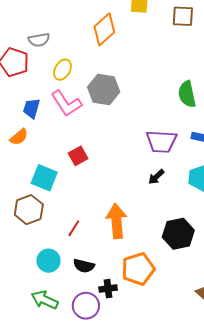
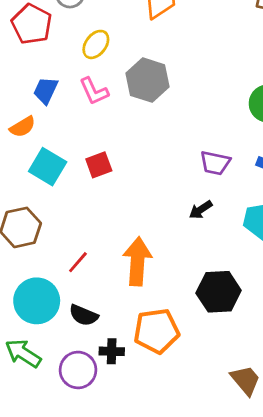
pink L-shape: (66, 103) -> (94, 91), size x0.7
purple trapezoid: (161, 142) -> (215, 163), size x0.7
cyan square: (44, 178) -> (48, 167), moved
cyan circle: (48, 261) -> (37, 301), size x1.4

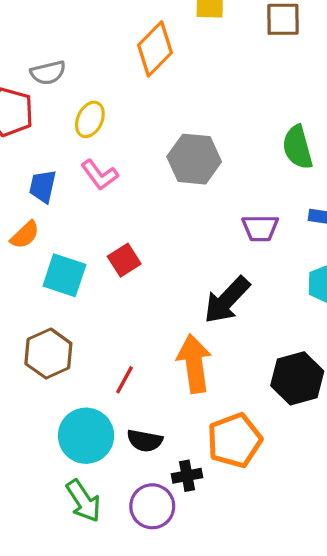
gray hexagon: (148, 80) -> (194, 159), moved
black arrow: (201, 210) -> (227, 300), moved, size x1.8
green arrow: (23, 353) -> (83, 501), turned -144

